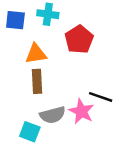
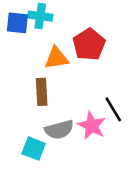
cyan cross: (48, 14) -> (40, 16), moved
orange triangle: (36, 54) -> (57, 58), moved
black line: (101, 97) -> (113, 109), turned 40

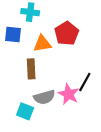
blue square: (17, 23) -> (13, 34), moved
black line: (113, 109) -> (85, 82), turned 60

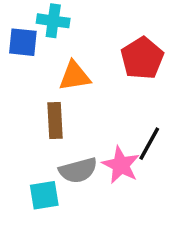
red pentagon: (67, 33) -> (142, 58), moved
blue square: (13, 34) -> (23, 42), moved
cyan square: (25, 111) -> (44, 195), turned -30

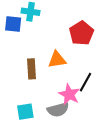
orange triangle: (75, 76) -> (57, 60), moved
gray semicircle: (78, 170) -> (58, 110), moved

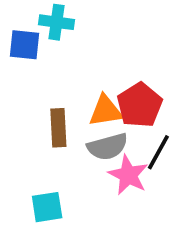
red pentagon: (81, 33) -> (140, 105), moved
gray semicircle: (58, 110) -> (107, 147), moved

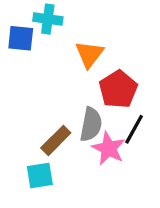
orange triangle: (106, 111) -> (89, 54), moved, turned -44
brown rectangle: (58, 128) -> (56, 140), moved, turned 48
gray semicircle: (107, 147) -> (91, 124), turned -64

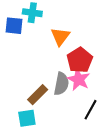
black line: (134, 129) -> (90, 110), moved
pink star: (109, 148) -> (79, 79), moved

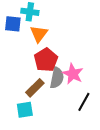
orange triangle: (60, 36) -> (39, 34), moved
red pentagon: (80, 60) -> (46, 60), moved

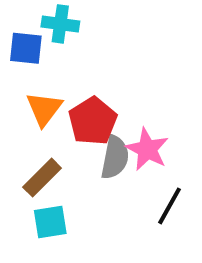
orange triangle: (39, 34) -> (44, 109), moved
brown rectangle: (35, 88) -> (42, 178), moved

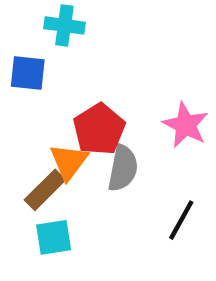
blue square: (26, 48) -> (28, 73), moved
orange triangle: (44, 109) -> (69, 162), moved
pink star: (147, 149) -> (186, 125), moved

